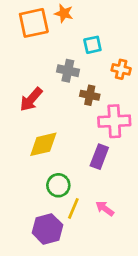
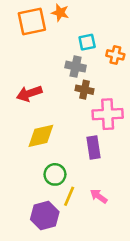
orange cross: (121, 69) -> (115, 55), moved
gray cross: (68, 71) -> (76, 67), moved
red arrow: (31, 99) -> (29, 94), turned 30
purple rectangle: (99, 157) -> (94, 147), turned -30

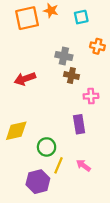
cyan square: (87, 42) -> (81, 17), moved
pink cross: (108, 114) -> (91, 96), size x0.6
yellow diamond: (41, 136) -> (16, 131), moved

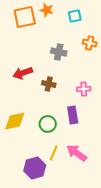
brown cross: (71, 76) -> (49, 84), moved
green circle: (47, 147) -> (48, 124), moved
pink arrow: (83, 165) -> (77, 153), size x1.5

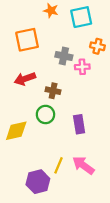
cyan square: (75, 16) -> (81, 17), size x1.5
orange square: (25, 17) -> (27, 40), moved
pink cross: (84, 89) -> (82, 67), moved
green circle: (48, 124) -> (45, 114), moved

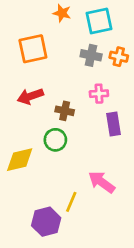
gray cross: (64, 56) -> (91, 55), moved
pink cross: (82, 67) -> (99, 94), moved
purple rectangle: (79, 124) -> (113, 124), moved
pink arrow: (83, 165) -> (102, 182), moved

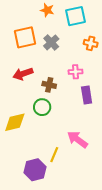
gray cross: (91, 55) -> (51, 42), moved, turned 35

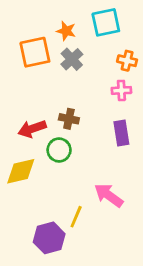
orange star: (47, 10) -> (66, 31), moved
pink cross: (75, 72) -> (121, 90), moved
red arrow: (23, 74) -> (32, 129), moved

